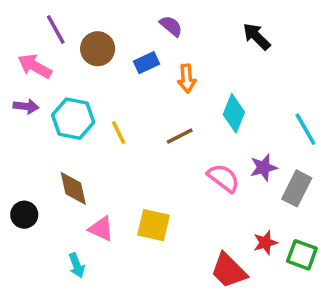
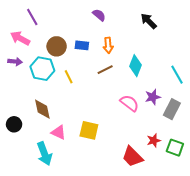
brown circle: (98, 49) -> (57, 46), moved
blue rectangle: (147, 63) -> (82, 45), moved, turned 32
brown line: (180, 136) -> (105, 70), moved
cyan arrow: (77, 265) -> (44, 154), size x1.6

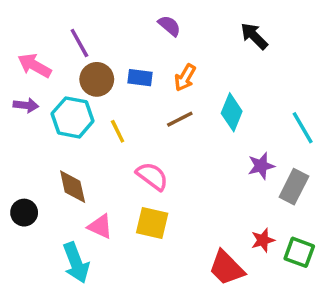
purple line: (32, 17) -> (79, 43), moved
orange arrow: (108, 45) -> (185, 78), turned 35
pink semicircle: (129, 103) -> (152, 176), moved

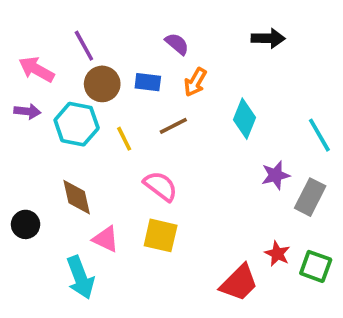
purple semicircle: (169, 26) -> (177, 44), moved
black arrow: (254, 36) -> (268, 38), turned 136
brown line: (180, 119) -> (173, 126), moved
red star: (263, 240) -> (277, 254), turned -30
red trapezoid: (227, 268) -> (239, 283), turned -90

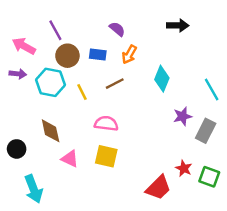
pink semicircle: (161, 186) -> (106, 124), turned -30
cyan arrow: (80, 277) -> (34, 189), moved

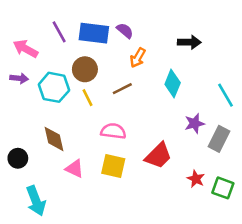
black arrow: (178, 25) -> (189, 42), moved
blue rectangle: (98, 54) -> (94, 33), moved, size x1.6
brown circle: (67, 56) -> (85, 69), moved
red trapezoid: (158, 188) -> (158, 156), moved

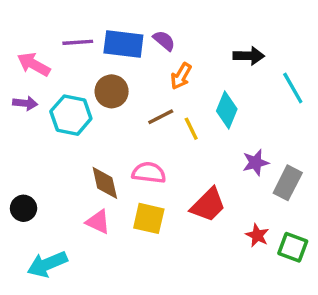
purple line: (59, 32) -> (78, 42), turned -65
cyan line: (225, 95) -> (293, 88), moved
yellow line: (87, 98) -> (191, 129), moved
brown diamond: (54, 139) -> (105, 183), moved
cyan arrow: (36, 201) -> (47, 264), turned 88

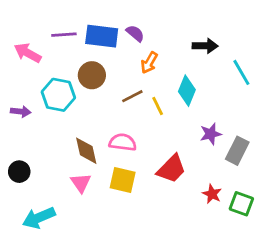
purple arrow: (25, 103) -> (21, 112), moved
pink triangle: (98, 222) -> (81, 183), turned 30

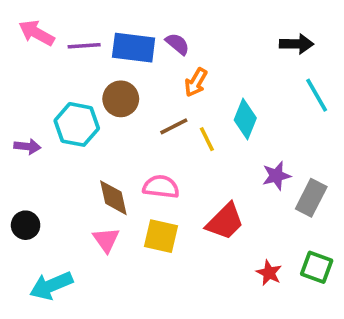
black arrow: (205, 46) -> (297, 44), moved
pink arrow: (28, 53) -> (37, 33), moved
red star: (212, 194) -> (269, 273), moved

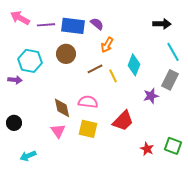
cyan hexagon: (77, 124) -> (30, 61), moved
gray rectangle: (311, 198) -> (170, 80), moved
cyan arrow: (51, 286) -> (28, 156), size x0.7

